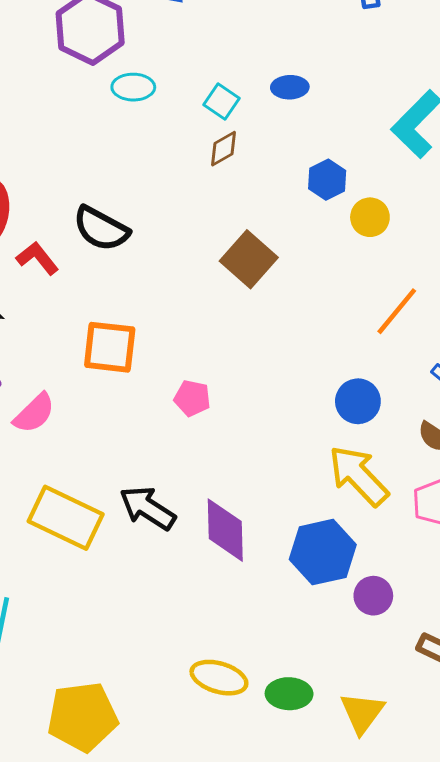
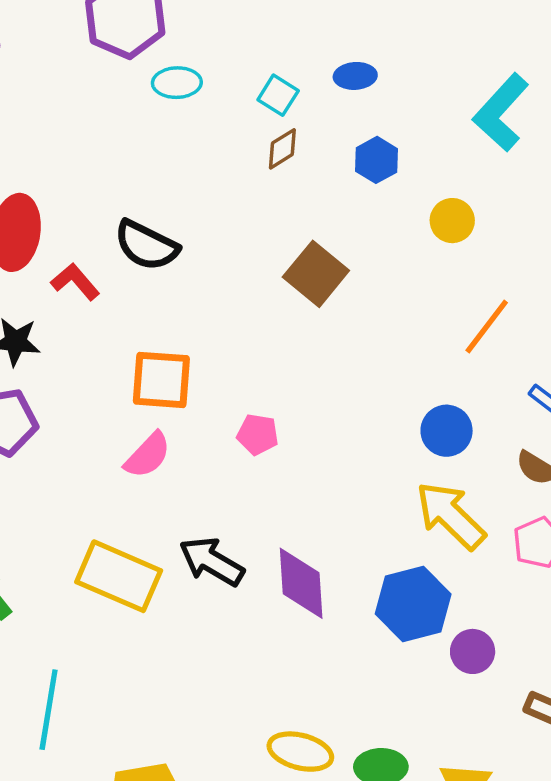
blue hexagon: (327, 180) -> (377, 160), moved
pink semicircle: (34, 413) -> (148, 455), moved

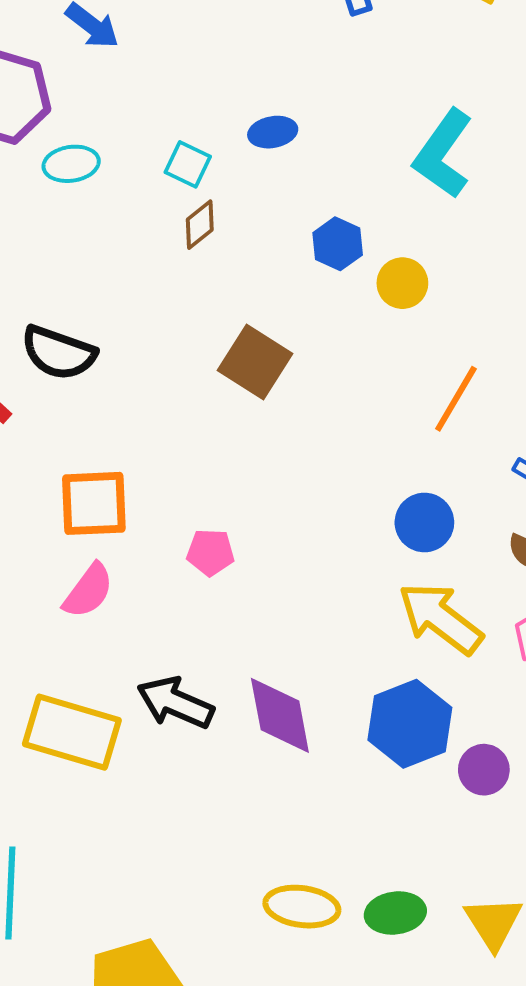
blue hexagon: (377, 160) -> (338, 244), moved

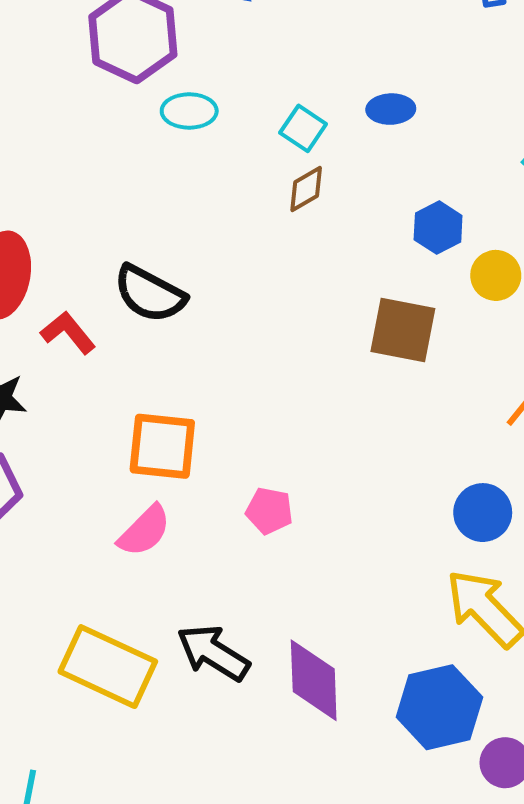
brown square: (255, 362) -> (403, 330), moved, turned -30

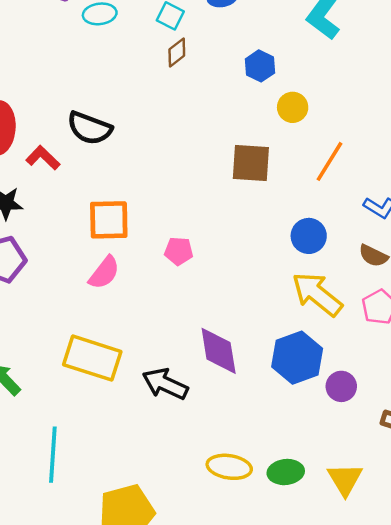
yellow circle: (496, 275) -> (293, 107), moved
brown square: (403, 330) -> (251, 163), moved
black arrow: (213, 653) -> (165, 384), moved

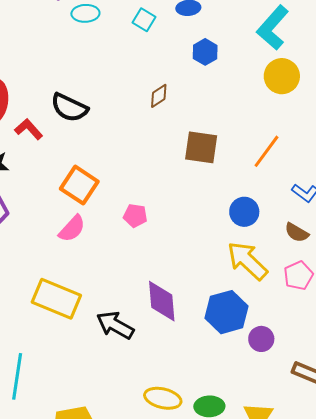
brown diamond: (177, 52) -> (159, 96), moved
blue hexagon: (260, 66) -> (205, 52), moved
yellow circle: (293, 107) -> (282, 76), moved, size x1.4
orange square: (109, 220) -> (79, 185), turned 30

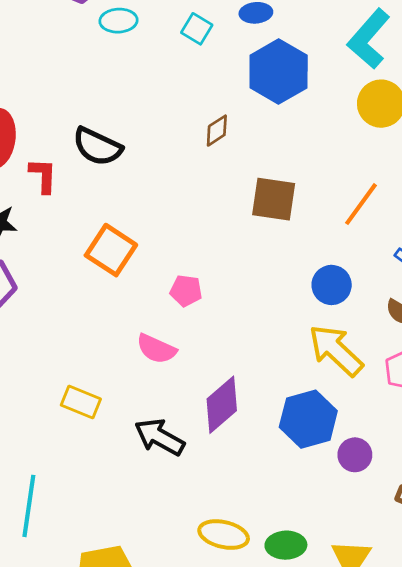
blue hexagon: (205, 52) -> (279, 72), size x1.8
red L-shape: (29, 129) -> (43, 176), turned 44
pink semicircle: (72, 229) -> (156, 349), moved, turned 72
yellow rectangle: (56, 299) -> (81, 402), size x0.6
purple diamond: (162, 301) -> (222, 405), turned 54

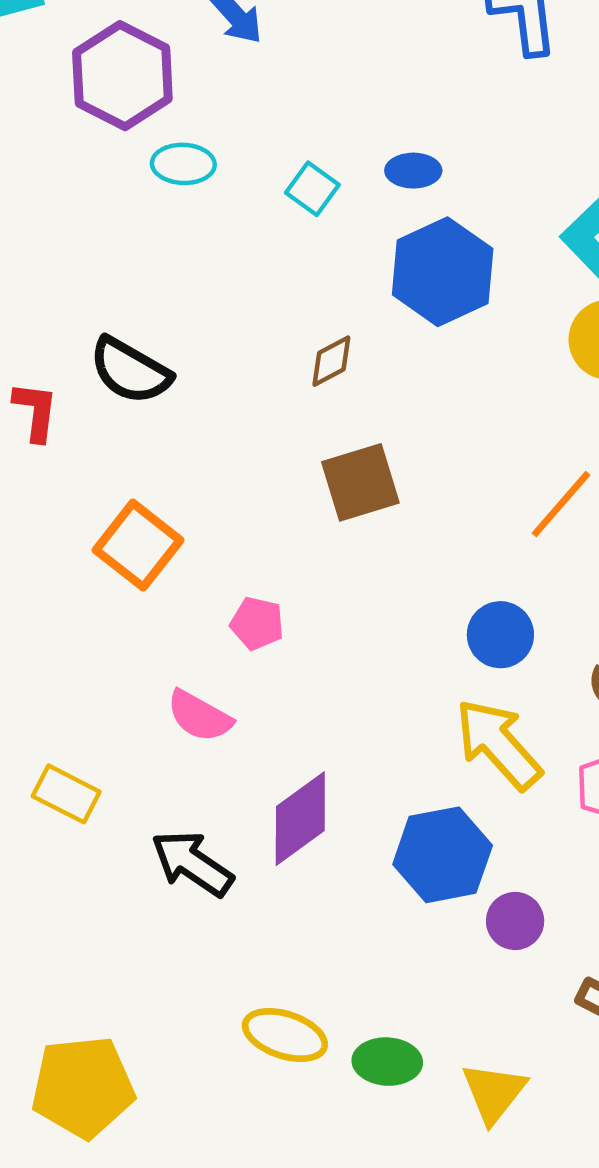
brown square: (274, 199) -> (360, 482), moved, turned -30

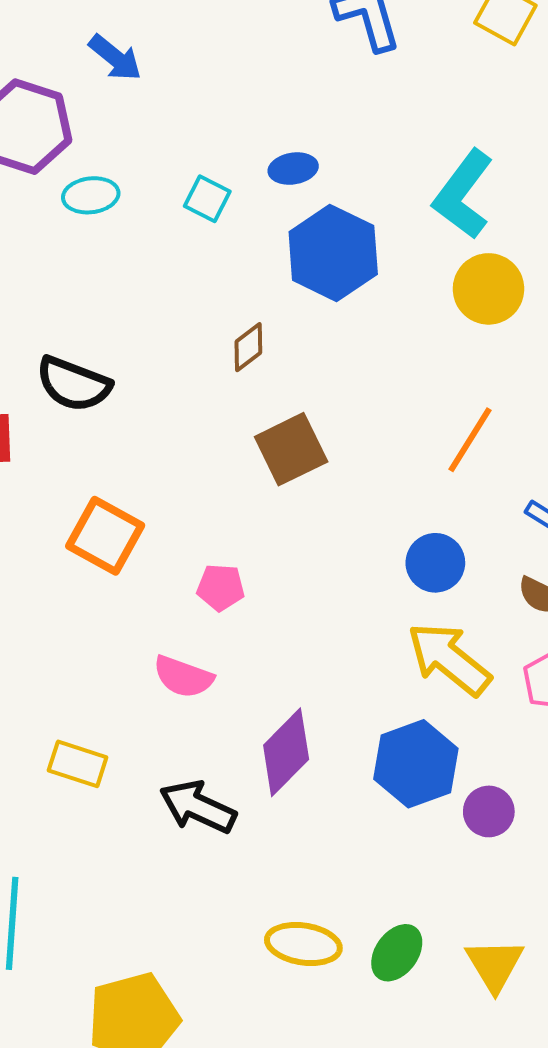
green ellipse: (387, 1062) -> (397, 953), turned -48

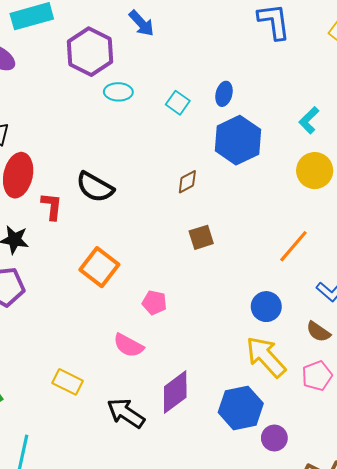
blue ellipse: (293, 169) -> (224, 94), turned -75
cyan L-shape: (463, 194) -> (309, 120), size x0.6
brown square: (291, 449) -> (201, 237), size x0.7

